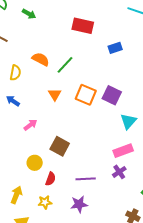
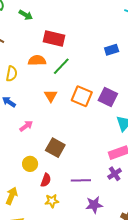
red rectangle: (83, 26) -> (54, 39), moved
orange semicircle: (41, 59) -> (37, 60), turned -30
yellow star: (45, 202) -> (52, 201), moved
purple star: (79, 204) -> (94, 205), moved

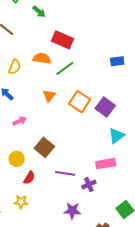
purple cross: (115, 174) -> (89, 185), moved
purple line: (81, 180) -> (65, 173), moved
yellow star: (52, 201) -> (21, 202), moved

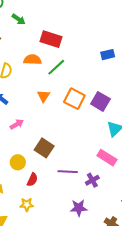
green arrow: (39, 12) -> (19, 19), moved
pink rectangle: (106, 164) -> (107, 158), turned 48

